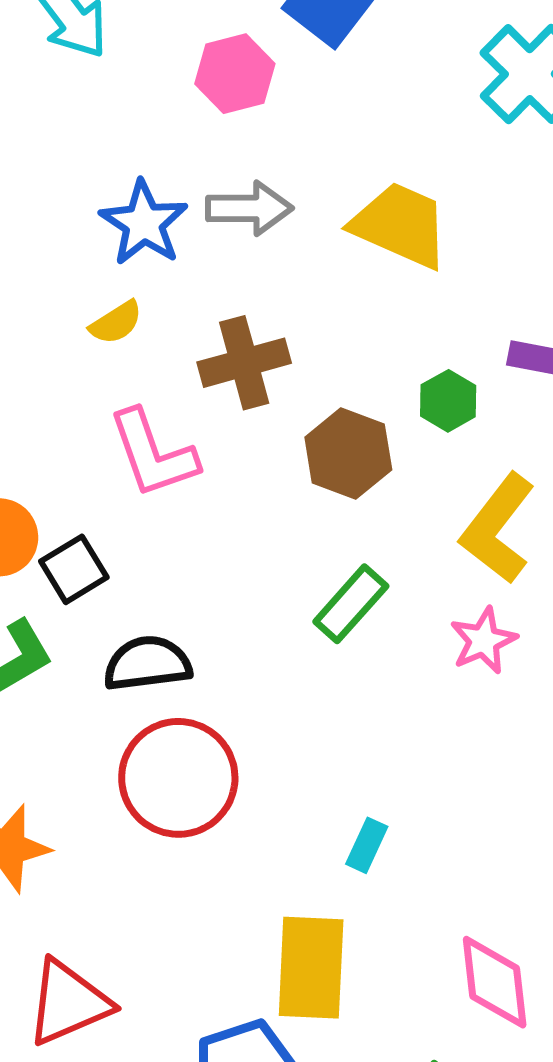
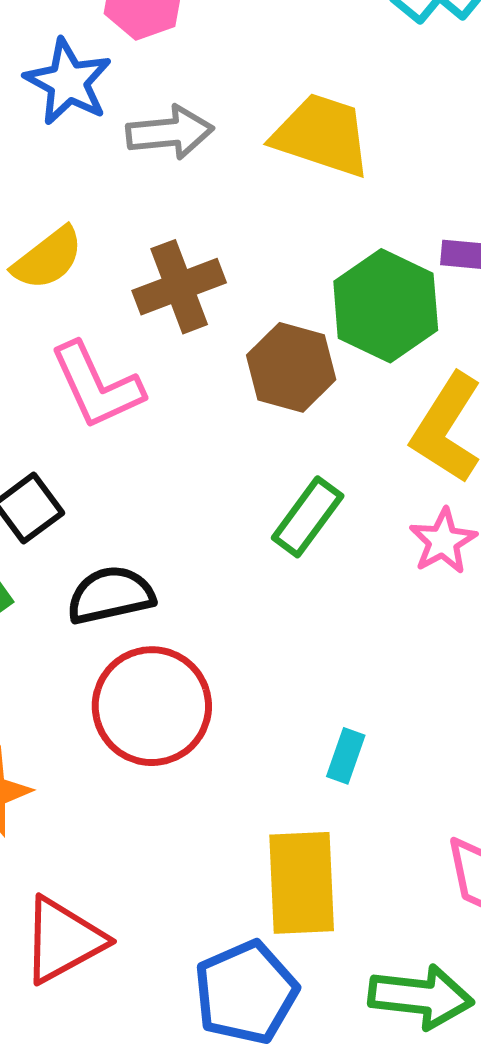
blue star: (144, 223) -> (68, 82), moved
yellow semicircle: (116, 323) -> (48, 258), size x1.4
green hexagon: (448, 401) -> (386, 306), size x1.8

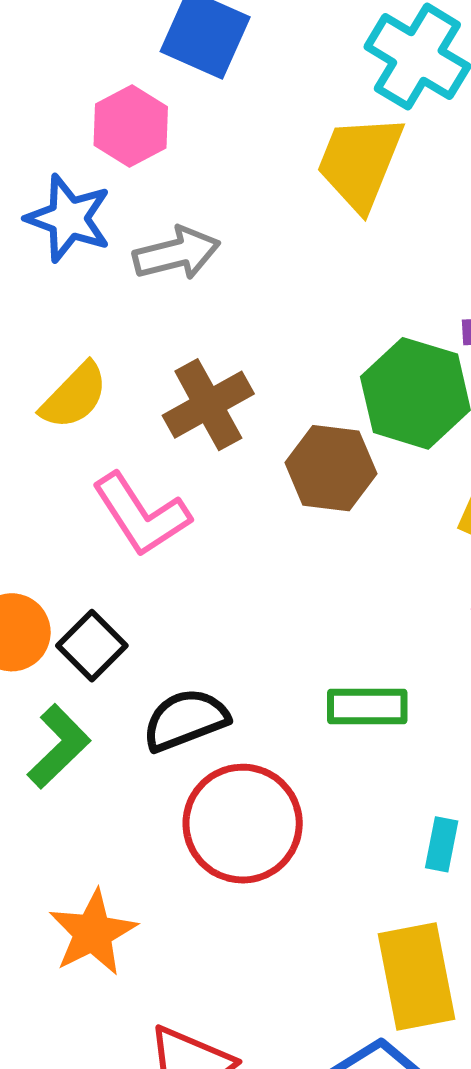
yellow trapezoid: (322, 135) -> (360, 162), moved, turned -78
green rectangle: (308, 517) -> (367, 707), moved, turned 62

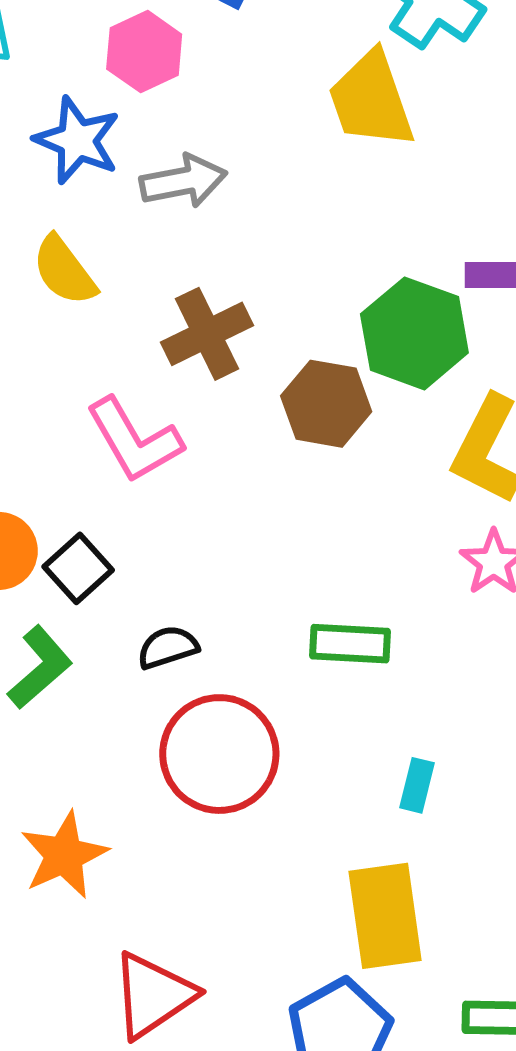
yellow trapezoid: (360, 162) -> (371, 100), turned -44
yellow semicircle: (74, 396) -> (64, 271), moved, turned 96
black semicircle: (186, 720) -> (168, 647), size x0.7

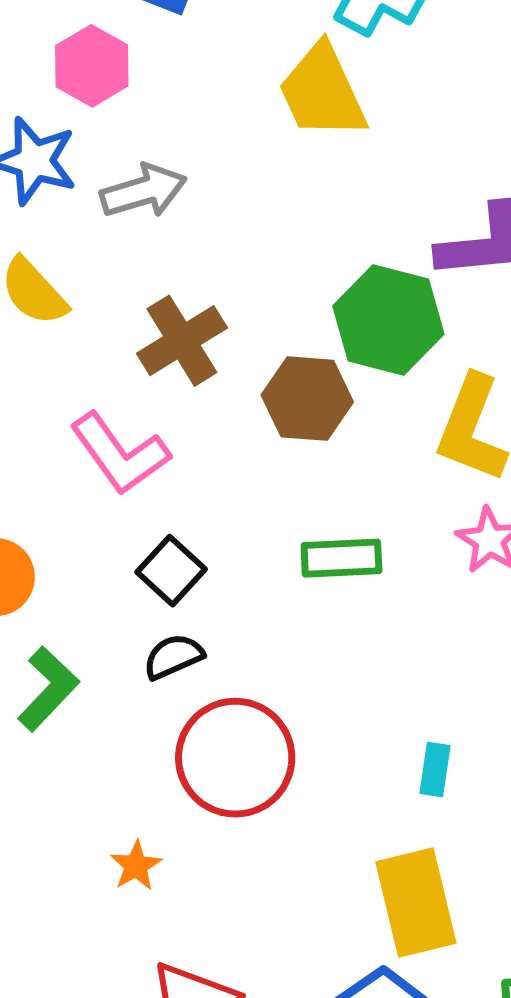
black square: (78, 568) -> (171, 571), moved
green rectangle: (350, 644) -> (341, 558), moved
orange star: (64, 855) -> (136, 866), moved, size x0.6

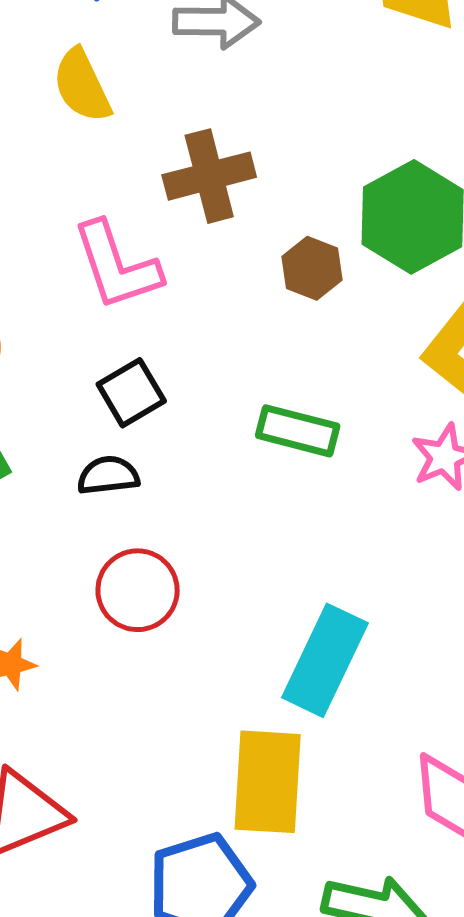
brown hexagon: (307, 399) -> (312, 268), size x0.7
red circle: (235, 758) -> (138, 590), size x0.7
cyan rectangle: (435, 769) -> (325, 660), size x2.0

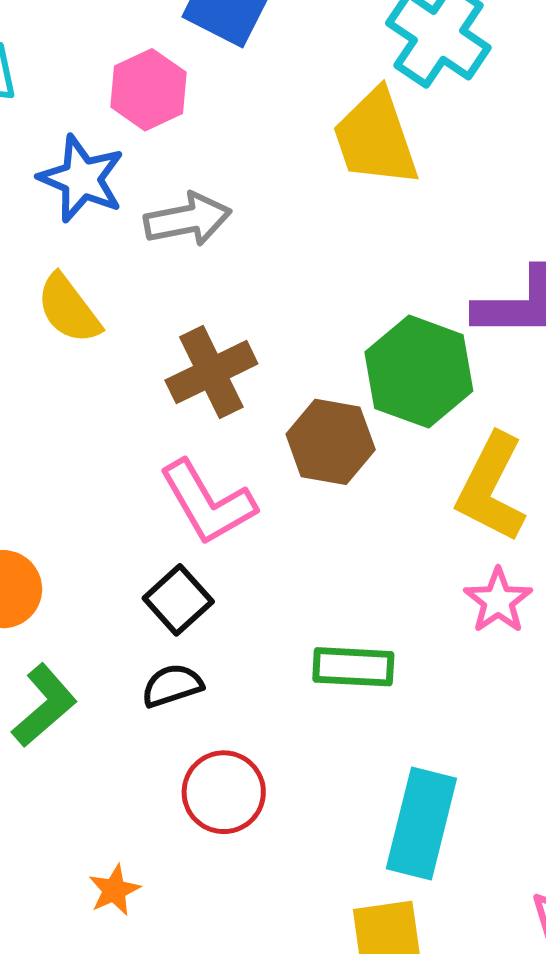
pink L-shape: (117, 266) -> (207, 503), moved
brown hexagon: (312, 268) -> (331, 442), size x1.4
green rectangle: (298, 431) -> (353, 667), moved

